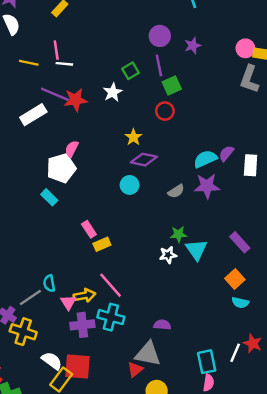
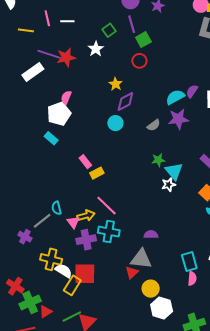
white line: (64, 64) -> (67, 21), moved
purple diamond: (144, 160) -> (125, 102), turned -35
white star: (168, 255) -> (169, 185), moved
yellow cross: (23, 332) -> (51, 259), moved

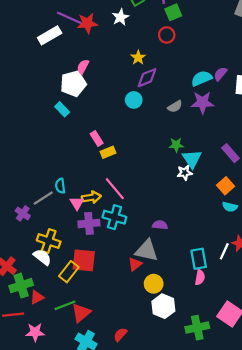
white semicircle: (64, 271) -> (42, 257), moved

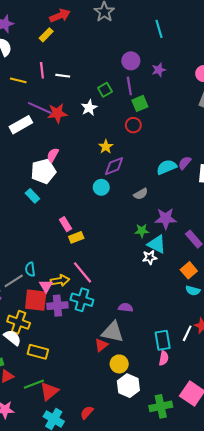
purple star: (203, 102) -> (166, 218), moved
cyan triangle: (192, 159) -> (157, 244), turned -30
red square: (84, 260) -> (36, 300), moved
yellow rectangle: (69, 272) -> (38, 352), turned 66

